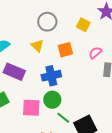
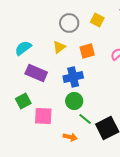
yellow square: (83, 25) -> (97, 20), moved
yellow triangle: (37, 46) -> (59, 47), turned 40
pink square: (31, 108) -> (43, 116), moved

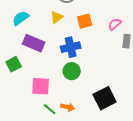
green square: (23, 101) -> (14, 64), moved
green line: (85, 119) -> (50, 109), moved

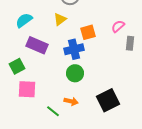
orange square: (85, 21) -> (88, 32), moved
pink square: (41, 86) -> (27, 89), moved
orange arrow: (68, 107) -> (71, 101), moved

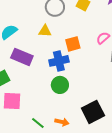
yellow triangle: (60, 19) -> (45, 31), turned 40
orange arrow: (71, 101) -> (62, 122), moved

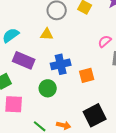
orange square: (73, 44) -> (87, 75), moved
green circle: (60, 85) -> (48, 88), moved

